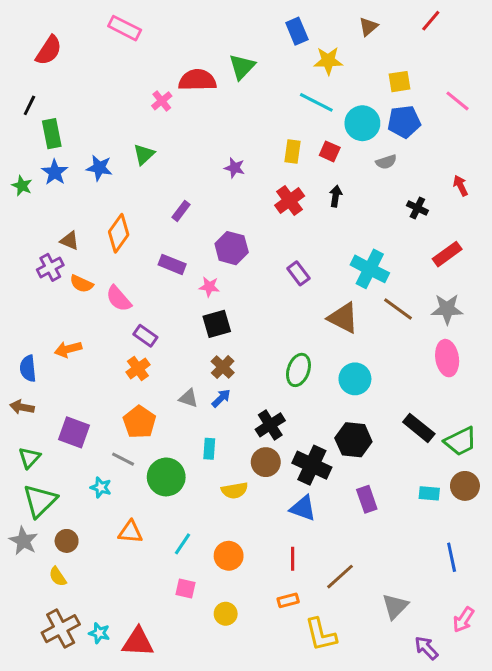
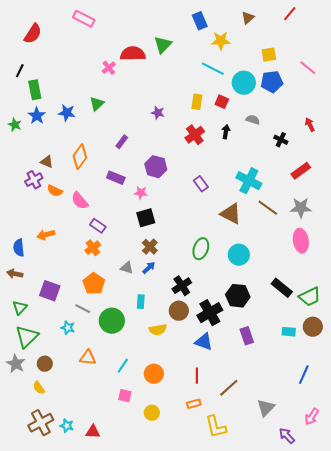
gray semicircle: (386, 162) -> (253, 120), moved, turned -144
black cross: (312, 465) -> (210, 313), turned 35
blue line: (452, 557) -> (304, 375), turned 36
red triangle: (138, 642) -> (93, 432), size x0.7

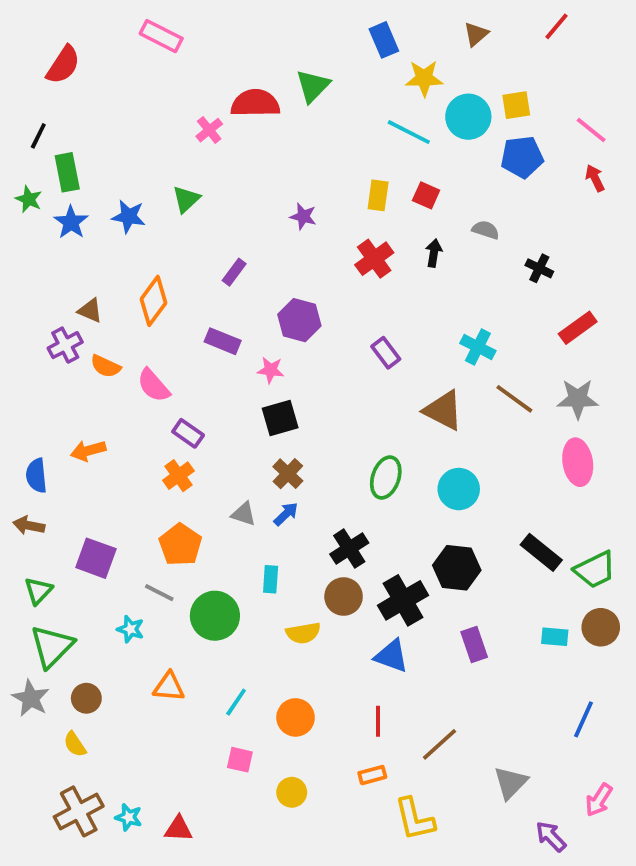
cyan circle: (244, 83) -> (468, 117), moved
green star: (15, 125) -> (29, 199), moved
red arrow: (310, 125) -> (595, 178), moved
cyan cross: (249, 181) -> (478, 347), size x0.7

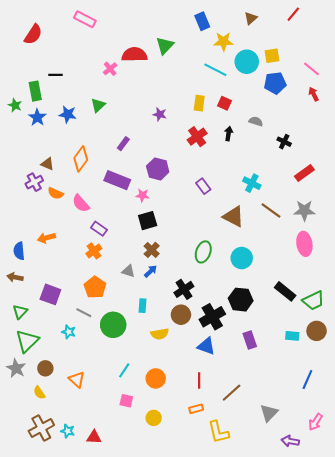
black line: (38, 136) -> (55, 75), moved, turned 64
purple rectangle: (223, 341) -> (117, 180), size x1.4
orange triangle: (169, 687) -> (77, 379), moved, turned 36
purple arrow: (551, 836) -> (290, 441), turned -36

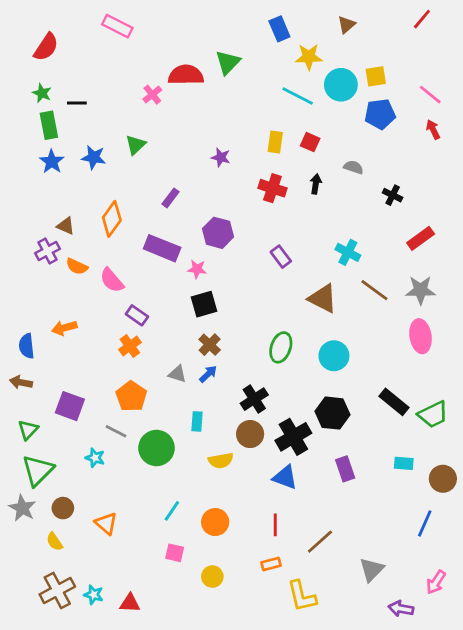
red line: (293, 14) -> (422, 19), moved
green star: (15, 105) -> (42, 93), moved
red cross: (197, 137) -> (272, 188), turned -36
brown circle: (317, 331) -> (443, 479), moved

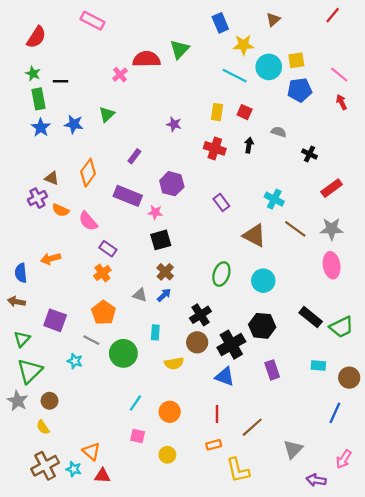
orange triangle: (106, 523) -> (91, 451), moved

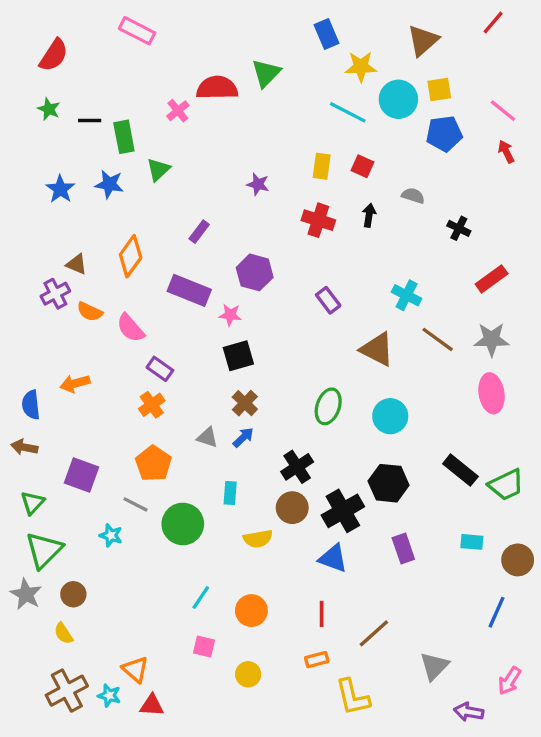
brown triangle: (273, 20) -> (423, 40), moved, size x1.5
green rectangle: (38, 99) -> (124, 137), moved

